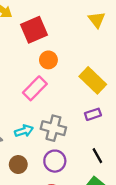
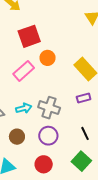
red square: (34, 30) -> (29, 36), moved
orange circle: (48, 60) -> (48, 58), moved
pink rectangle: (35, 88) -> (24, 71), moved

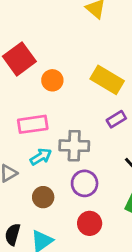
pink rectangle: (24, 71) -> (33, 124), moved, turned 50

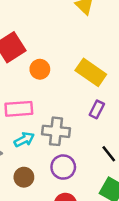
purple rectangle: (116, 119) -> (97, 109), turned -36

